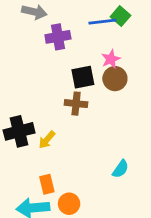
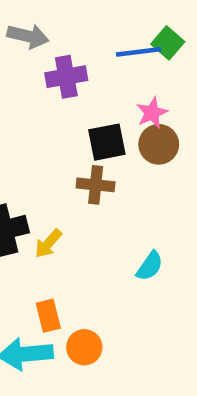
cyan semicircle: (120, 169) -> (150, 266), moved

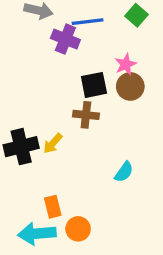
blue line: (138, 52) -> (88, 22), moved
purple cross: (66, 77) -> (65, 39), turned 32
yellow arrow: (48, 244) -> (53, 143), moved

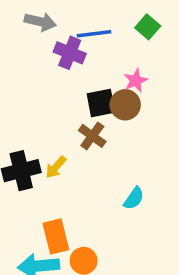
brown circle: (130, 86) -> (125, 105), moved
brown cross: (86, 115) -> (92, 136), turned 30
orange rectangle: (53, 207) -> (56, 236), size x1.4

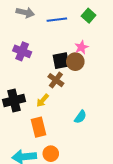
purple cross: (70, 53) -> (22, 51), moved
yellow arrow: (56, 167) -> (43, 100), moved
orange rectangle: (56, 236) -> (38, 127), moved

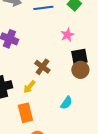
black square: (61, 61) -> (79, 57), moved
brown circle: (75, 62) -> (80, 70), moved

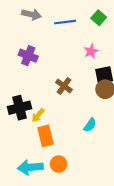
yellow arrow: (29, 87) -> (38, 115), moved

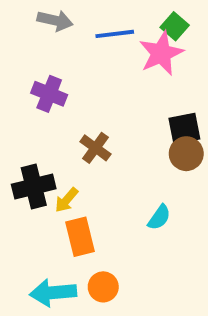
pink star: (91, 51) -> (161, 53), moved, size x1.6
brown cross: (64, 86) -> (95, 148), moved

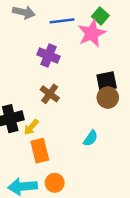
purple cross: (49, 94) -> (48, 56), moved

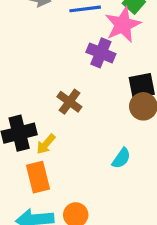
purple cross: (48, 56) -> (101, 53), moved
orange rectangle: (40, 151) -> (38, 177), moved

